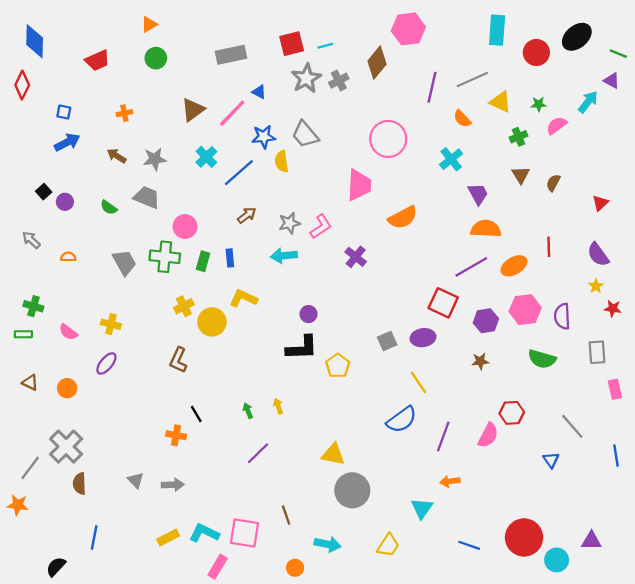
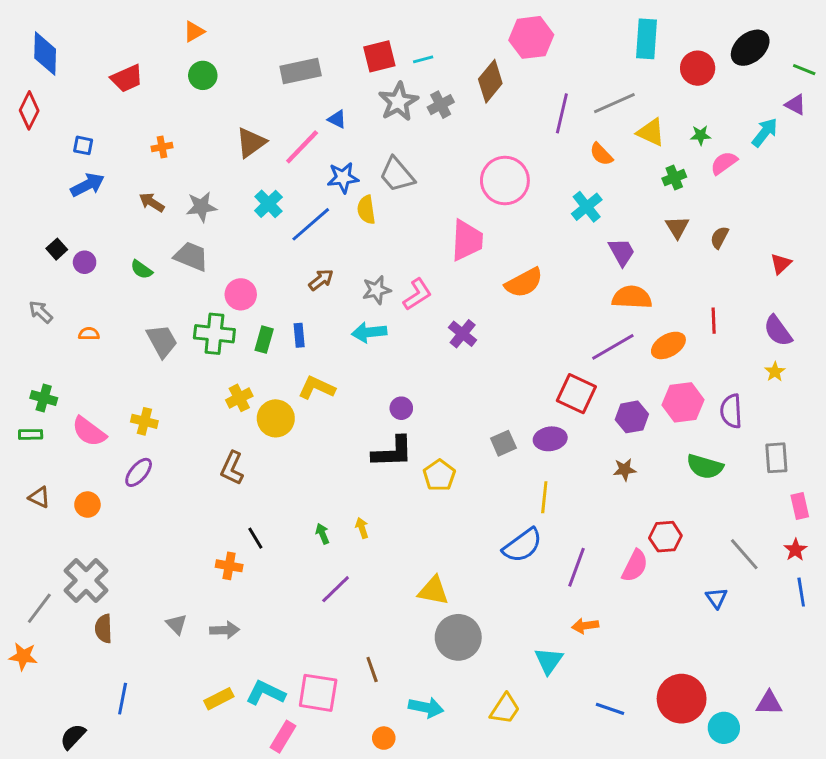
red star: (613, 308) -> (795, 550), moved, turned 30
pink semicircle: (68, 332) -> (89, 432), size x1.4
yellow line: (419, 383) -> (544, 497), turned 40

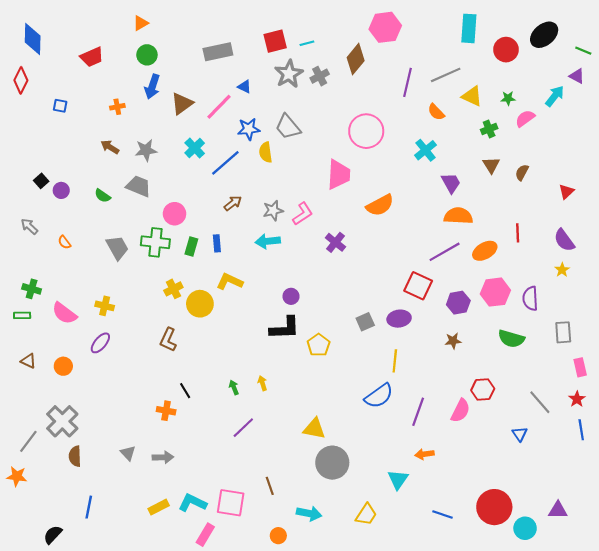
blue arrow: (87, 185) -> (152, 87), moved, turned 135
orange semicircle: (89, 334) -> (64, 242), turned -128

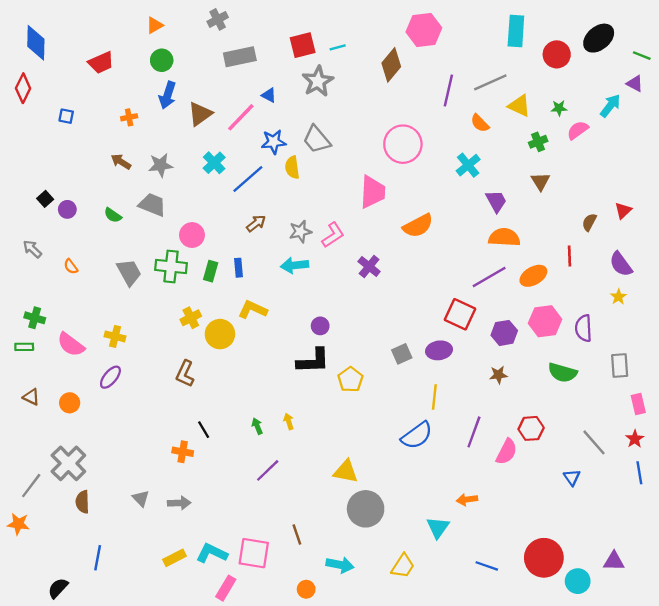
gray cross: (320, 76) -> (218, 19), moved
brown semicircle: (522, 172) -> (589, 222), moved
purple line: (418, 412) -> (474, 432), moved

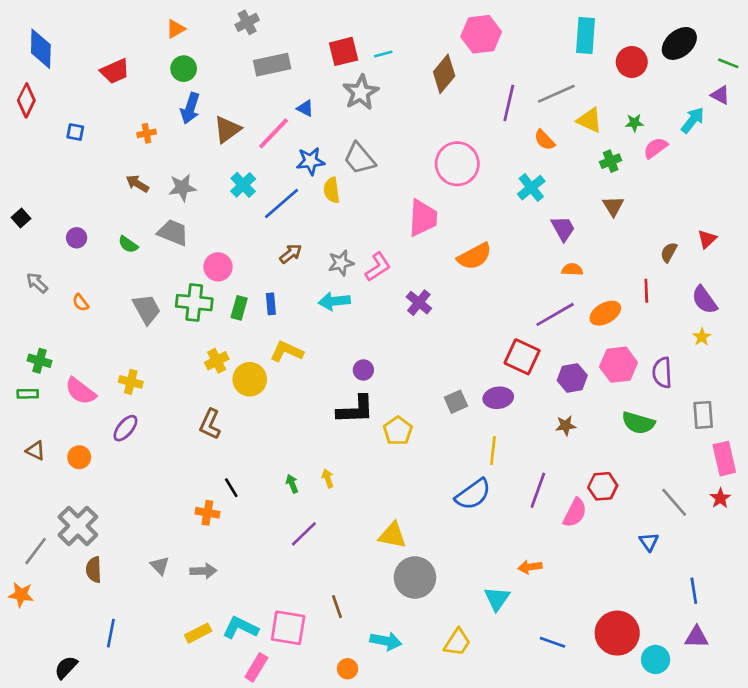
black square: (45, 199) -> (21, 218), moved
orange semicircle: (504, 237) -> (572, 270), size x0.6
pink rectangle: (638, 404) -> (724, 459), size x1.4
blue line: (639, 473) -> (694, 591), moved

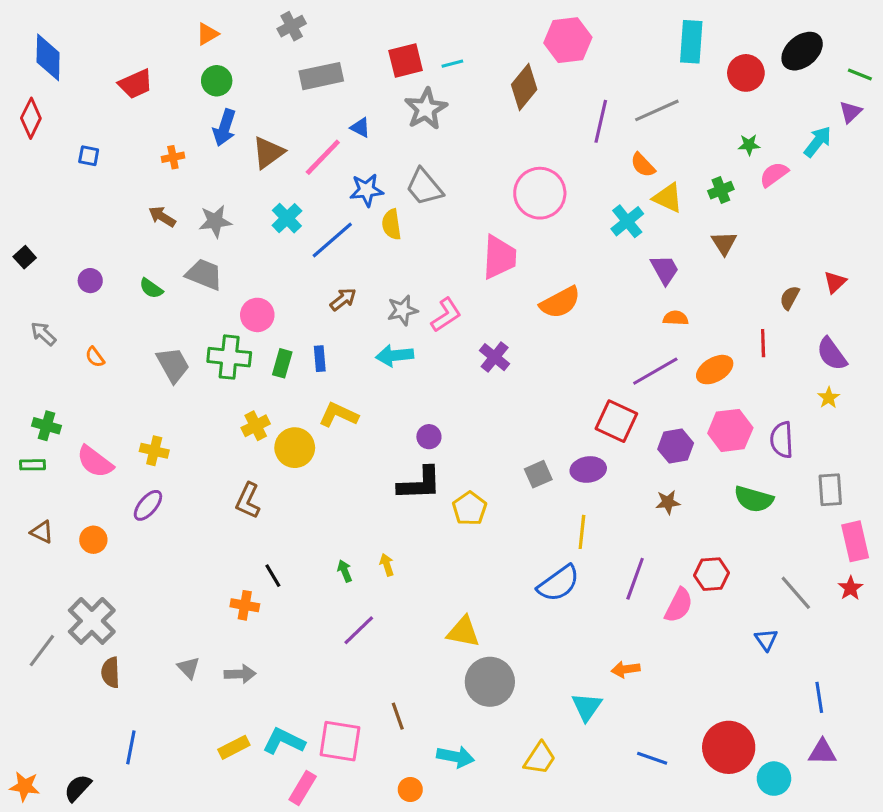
purple triangle: (720, 95) -> (850, 112), turned 48
yellow triangle: (589, 120) -> (668, 198), moved
orange star: (21, 595) -> (25, 786), moved

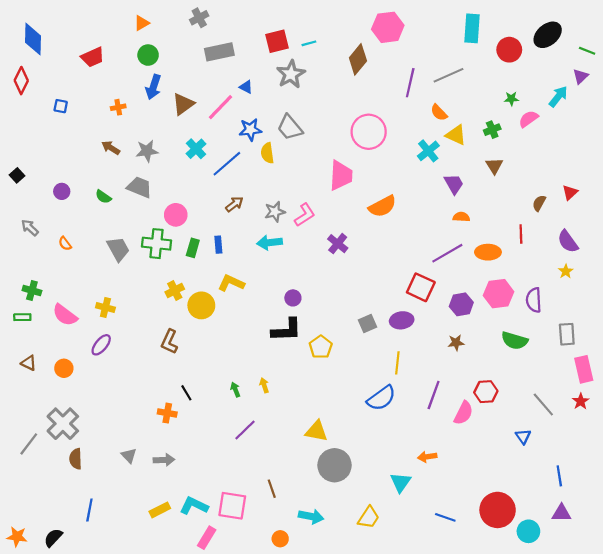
orange ellipse: (715, 370) -> (488, 252), turned 30

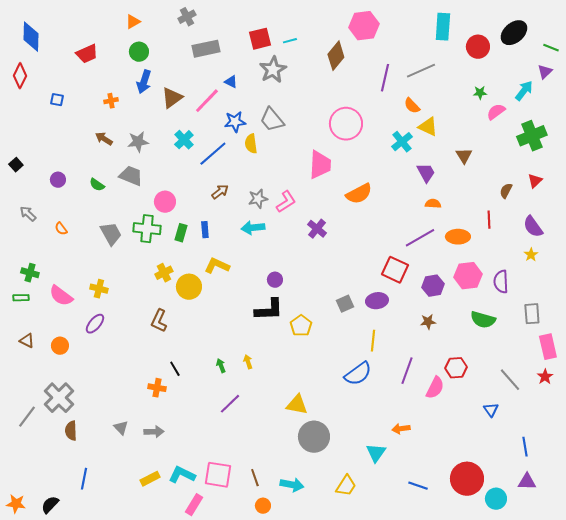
green cross: (492, 130) -> (532, 136), moved, size x1.8
brown line: (272, 489) -> (255, 478), moved

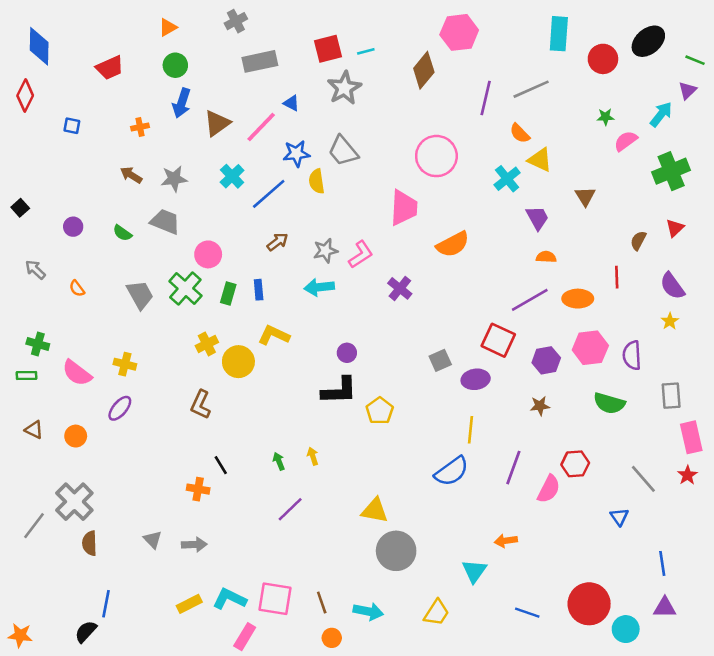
green cross: (147, 229) -> (185, 288), turned 36
gray square: (345, 304) -> (440, 360), moved
black semicircle: (50, 505) -> (86, 632), moved

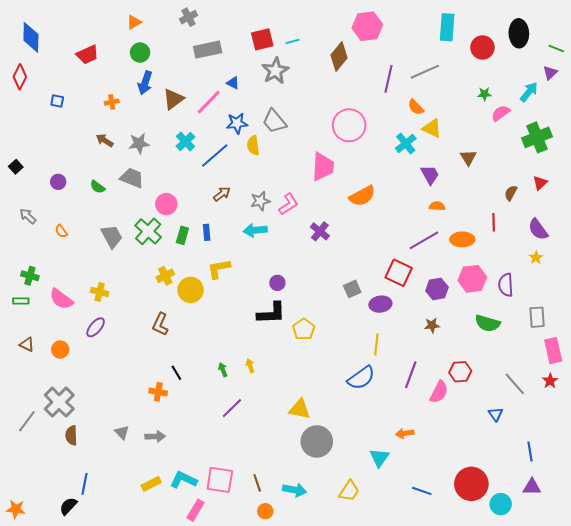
black ellipse: (648, 41) -> (519, 33), turned -52
yellow L-shape: (274, 335) -> (219, 269), turned -35

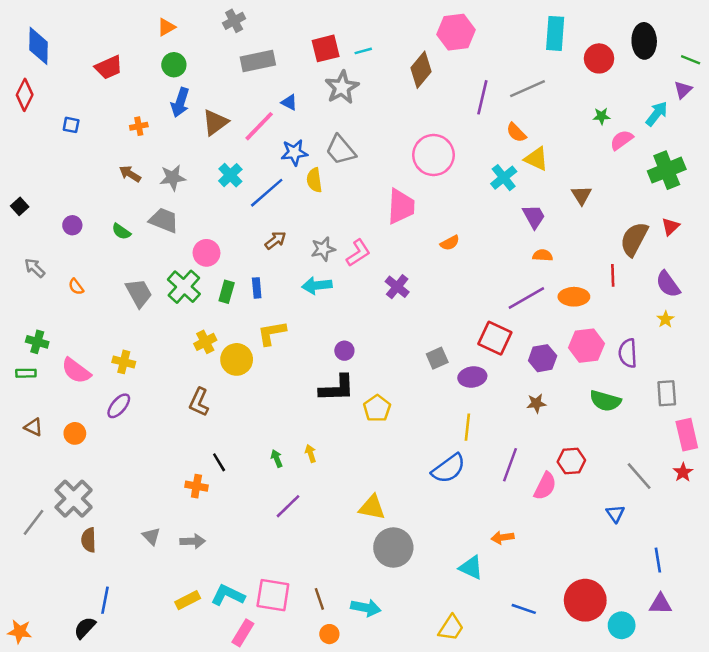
brown semicircle: (511, 193) -> (634, 239), size x1.8
orange semicircle: (362, 196) -> (450, 243), size x0.6
cyan triangle: (379, 458) -> (471, 568), turned -40
yellow trapezoid: (349, 491) -> (451, 628), moved

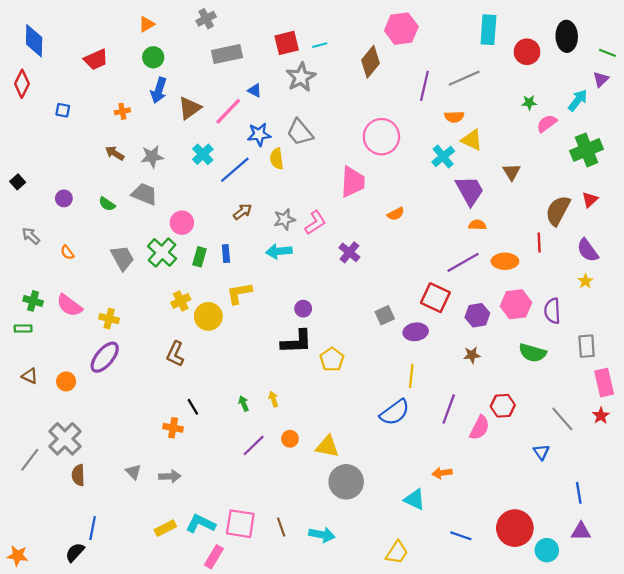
orange semicircle: (516, 132) -> (454, 117), turned -48
purple trapezoid: (534, 216) -> (470, 191), size x1.4
pink semicircle: (76, 371) -> (69, 305), moved
purple ellipse: (119, 406) -> (105, 357), size x1.4
orange circle: (329, 634) -> (290, 439), moved

